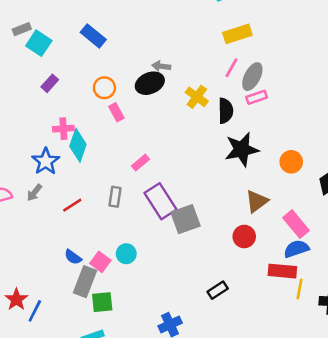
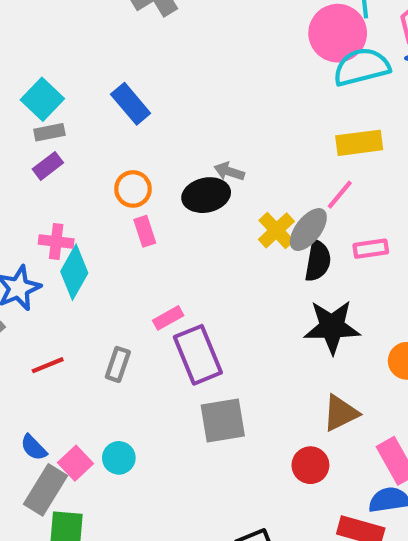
gray rectangle: (22, 29) -> (49, 132), moved
gray ellipse: (252, 77) -> (308, 230), moved
purple rectangle: (161, 201) -> (198, 355), moved

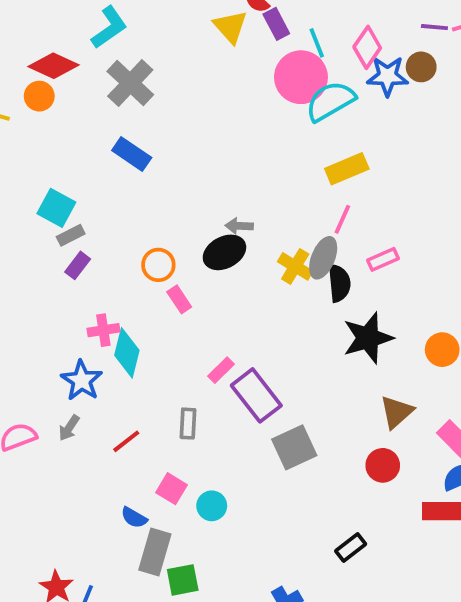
blue rectangle: (131, 104) -> (132, 154), moved
pink square: (76, 463) -> (171, 489), moved

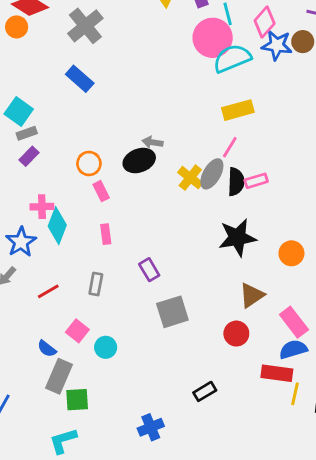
black semicircle: (339, 283) -> (236, 182), moved
pink rectangle: (221, 370) -> (106, 234), moved, turned -60
purple rectangle: (256, 395) -> (149, 270), size x0.6

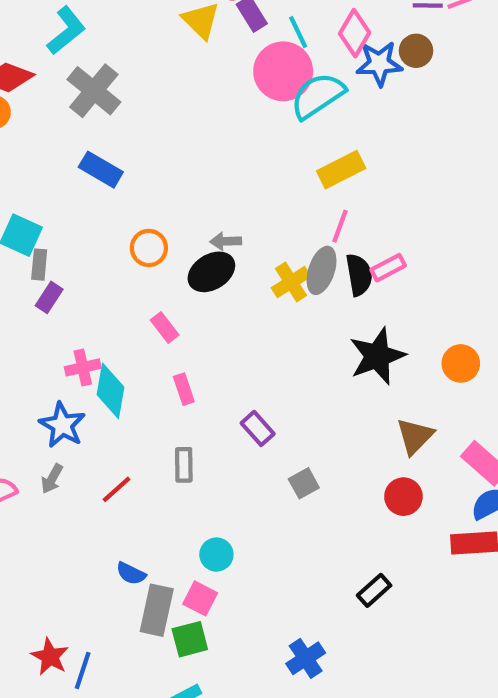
gray rectangle: (27, 133) -> (39, 265), turned -54
orange circle: (89, 163) -> (149, 248), moved
yellow cross: (190, 178) -> (291, 282), turned 30
gray square: (172, 312) -> (304, 483), size x0.6
pink square: (77, 331) -> (200, 598), moved

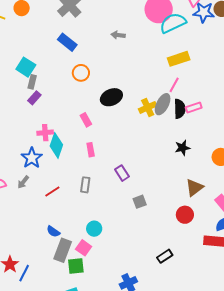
gray arrow: (226, 241) -> (118, 35), moved
orange circle: (149, 248) -> (81, 73), moved
black star: (377, 356) -> (183, 148), size x0.6

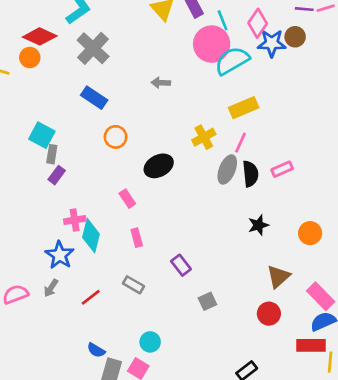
yellow cross: (148, 107) -> (204, 137), moved
pink rectangle: (194, 108) -> (282, 169), moved
gray rectangle: (85, 185) -> (134, 285), turned -63

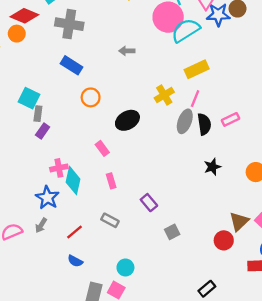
gray cross: (93, 48) -> (69, 24), turned -32
brown triangle: (278, 277) -> (239, 221), moved
blue semicircle: (96, 350) -> (75, 261), moved

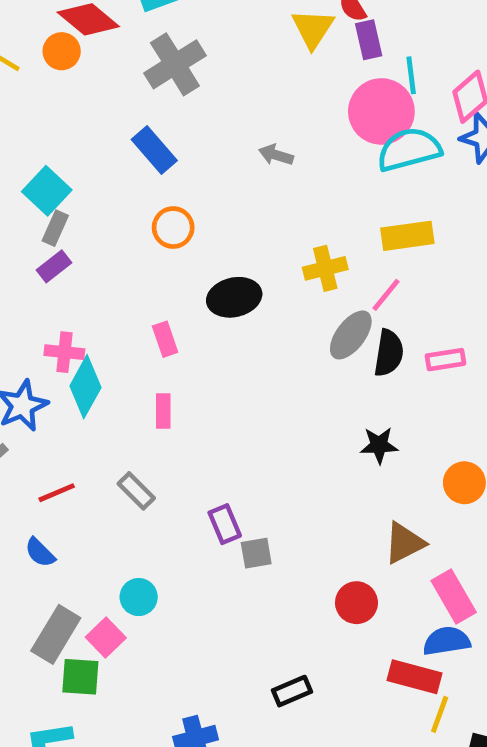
gray cross: (69, 24) -> (175, 64), turned 32
purple rectangle: (149, 203) -> (225, 524), moved
brown triangle: (239, 221) -> (404, 543), moved

